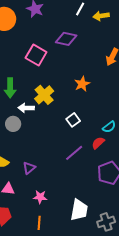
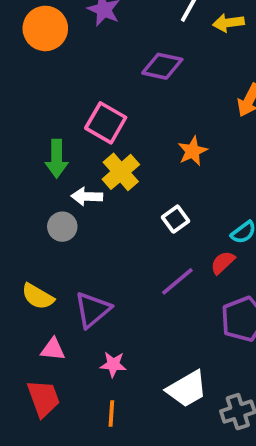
pink square: (36, 55) -> (106, 123), moved
purple triangle: (29, 168) -> (92, 310), size x1.5
white trapezoid: (79, 210) -> (187, 389), turned 50

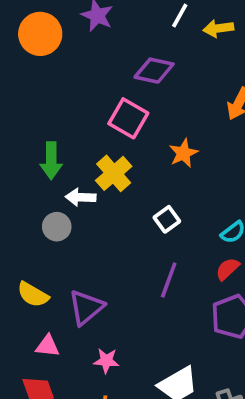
pink square: (106, 123) -> (128, 118), moved
red semicircle: (223, 262) -> (227, 269), moved
purple line: (177, 281) -> (169, 280), turned -30

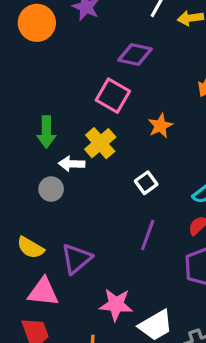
pink triangle: (48, 346) -> (43, 292), size x1.5
pink star: (106, 361) -> (116, 305), moved, size x1.5

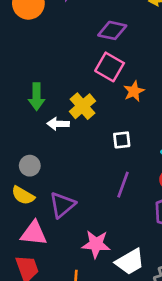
pink square: (113, 96) -> (110, 67), moved
white square: (146, 183) -> (122, 140), turned 30
gray circle: (51, 189) -> (30, 166), moved

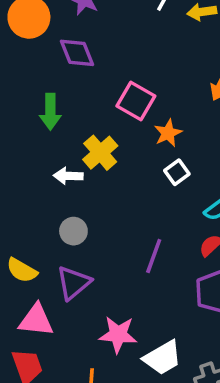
purple diamond: (112, 30) -> (77, 53), moved, turned 56
green arrow: (37, 97) -> (50, 112), moved
white square: (122, 140) -> (177, 172), moved, turned -30
gray circle: (30, 166) -> (73, 231), moved

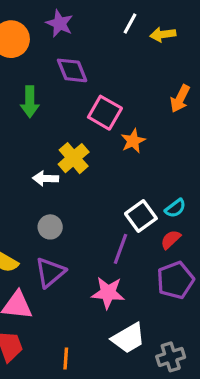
purple diamond: (77, 53) -> (72, 70), moved
green arrow: (50, 112) -> (30, 102), moved
white square: (177, 172) -> (141, 216), moved, size x1.4
pink star: (118, 334) -> (108, 293), moved

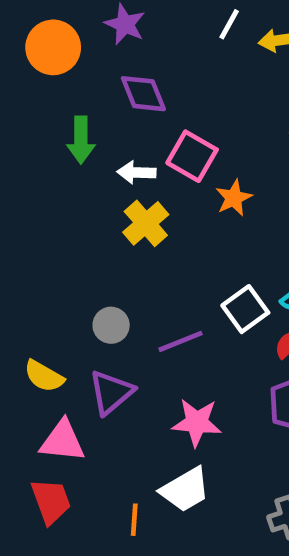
white arrow: (45, 178) -> (137, 172), moved
purple line: (121, 249) -> (181, 341), moved, turned 48
white trapezoid: (128, 338) -> (185, 490), moved

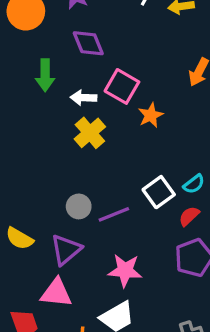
gray circle: (111, 325) -> (79, 206), moved
pink triangle: (62, 441) -> (56, 293), moved

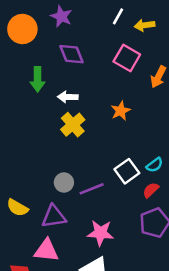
pink square: (122, 86) -> (127, 58), moved
purple triangle: (66, 250) -> (54, 216), turned 32

